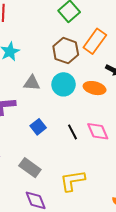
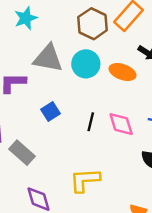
gray triangle: (32, 83) -> (48, 58), size x1.5
black line: (72, 132) -> (91, 122), turned 35
gray rectangle: (30, 168) -> (22, 153), moved

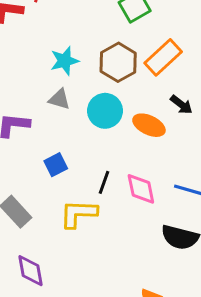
cyan star: (26, 18) -> (65, 61), moved
gray triangle: (48, 58) -> (59, 99), size x0.6
yellow L-shape: (85, 180) -> (78, 214), moved

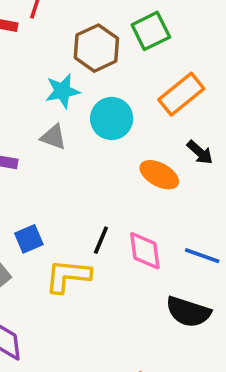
brown hexagon: (118, 62) -> (96, 48), moved
cyan circle: (105, 111) -> (112, 118), moved
blue square: (56, 165) -> (29, 239), moved

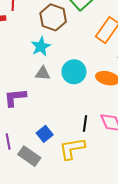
cyan circle: (112, 118) -> (74, 72), moved

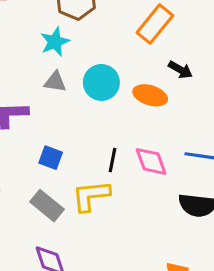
blue square: (45, 134) -> (51, 158), moved, turned -35
gray rectangle: (29, 156) -> (47, 206), moved

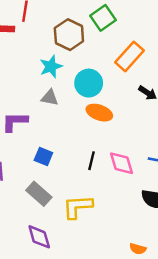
cyan circle: (101, 82) -> (89, 83), moved
orange ellipse: (150, 95) -> (99, 113), moved
yellow L-shape: (91, 196) -> (78, 207), moved

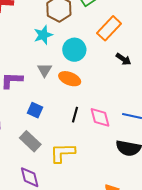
gray triangle: (50, 98) -> (45, 70), moved, turned 49
orange ellipse: (99, 113) -> (70, 79), moved

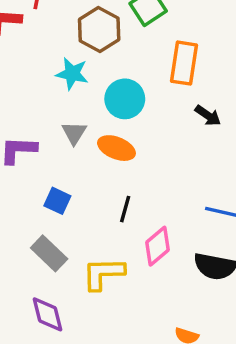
orange rectangle: (109, 28) -> (184, 63), turned -35
cyan star: (43, 35) -> (72, 74), turned 30
pink diamond: (100, 117) -> (157, 246), moved, turned 65

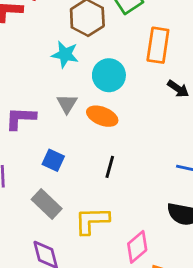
pink diamond: (157, 246) -> (137, 247), moved

